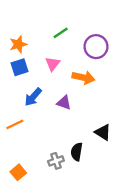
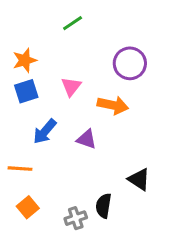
green line: (61, 33) -> (73, 23), moved
orange line: (15, 124) -> (20, 169), turned 30
orange square: (18, 172) -> (28, 207), moved

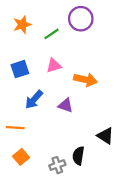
green line: (73, 23) -> (51, 34), moved
orange star: (25, 60) -> (22, 25), moved
purple circle: (130, 63) -> (81, 19), moved
pink triangle: (71, 87) -> (54, 66), turned 35

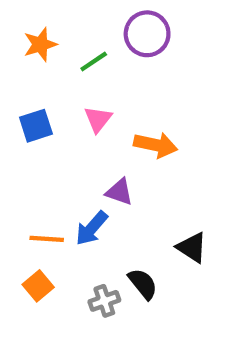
pink triangle: (54, 66) -> (98, 119), turned -35
blue arrow: (34, 100) -> (92, 228), moved
orange line: (15, 128) -> (47, 239), moved
black semicircle: (78, 156) -> (143, 284), turned 132

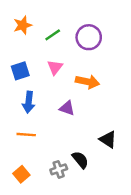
purple circle: (147, 34) -> (89, 37), moved
blue arrow: (92, 228) -> (29, 102), moved, turned -35
orange square: (38, 286) -> (21, 174), moved

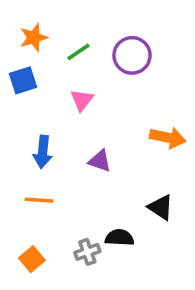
blue square: (20, 71) -> (23, 80), moved
orange arrow: (88, 82) -> (168, 138), moved
black semicircle: (80, 160) -> (119, 238), turned -48

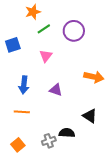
orange star: (34, 38) -> (33, 12), moved

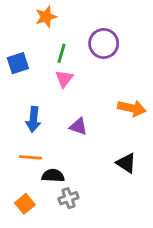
green line: (44, 29) -> (61, 53), moved, turned -40
black semicircle: (67, 133) -> (53, 176), moved

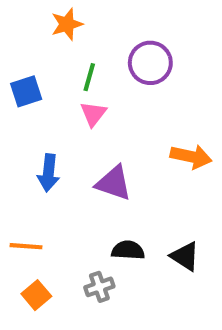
purple triangle: (78, 126) -> (114, 183), size x1.4
orange line: (31, 157) -> (26, 246), moved
black triangle: (126, 163) -> (185, 256), moved
black semicircle: (53, 176) -> (128, 250), moved

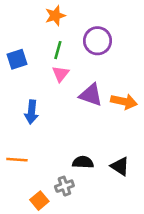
orange star: (67, 24) -> (55, 16), moved
purple triangle: (114, 183) -> (91, 95), moved
orange square: (36, 295) -> (39, 201), moved

